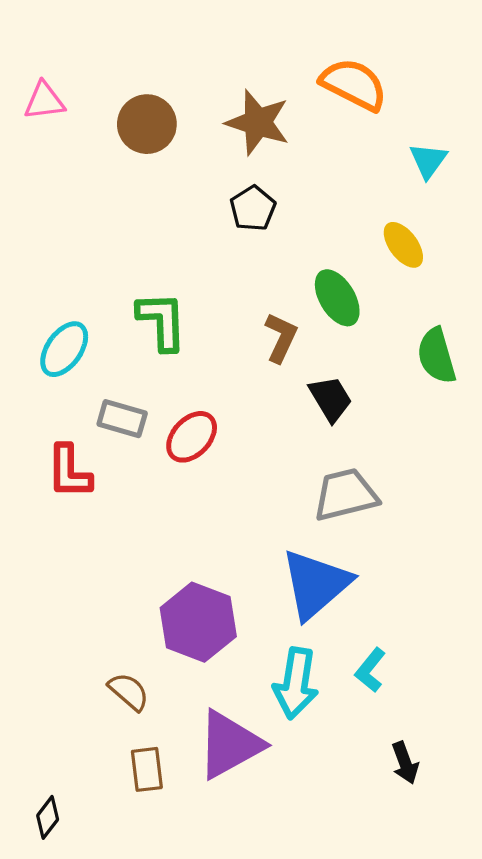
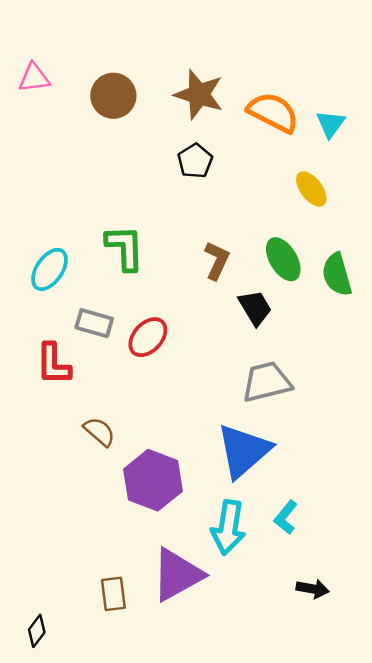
orange semicircle: (354, 84) -> (273, 112), moved
green ellipse: (337, 298) -> (283, 259), moved
brown semicircle: (129, 692) -> (99, 432), moved
black arrow: (405, 763) -> (313, 589), turned -60

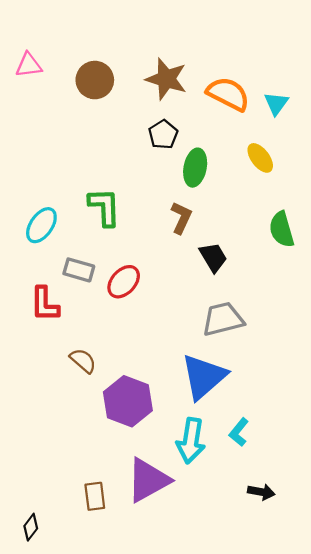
green ellipse: (283, 259) -> (195, 168), moved, turned 42

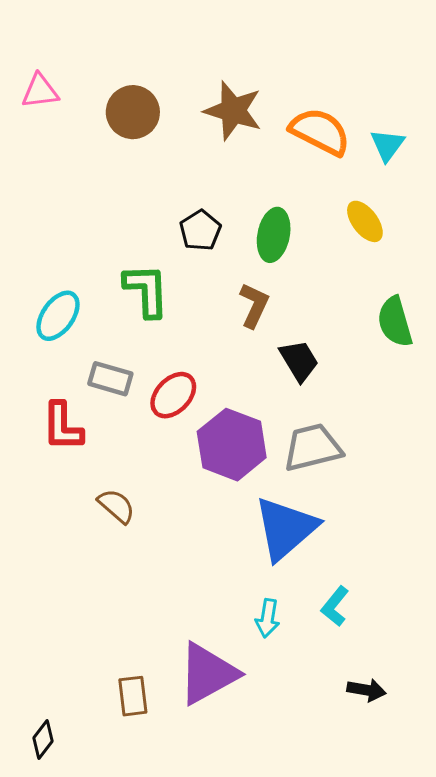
black pentagon: (163, 134) -> (200, 230), moved
purple hexagon: (128, 401) -> (232, 445), moved
cyan arrow: (191, 441) -> (268, 618), size x0.6

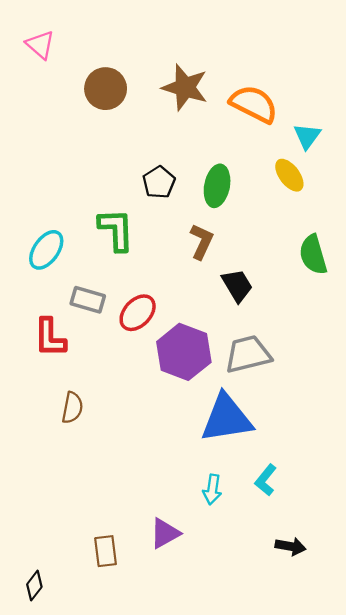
pink triangle: (40, 91) -> (40, 45), moved, turned 48
cyan triangle: (387, 145) -> (307, 136), moved
brown semicircle: (116, 506) -> (72, 408), moved, turned 60
blue triangle: (286, 528) -> (227, 418), turned 32
purple triangle: (208, 674) -> (165, 533), size x0.6

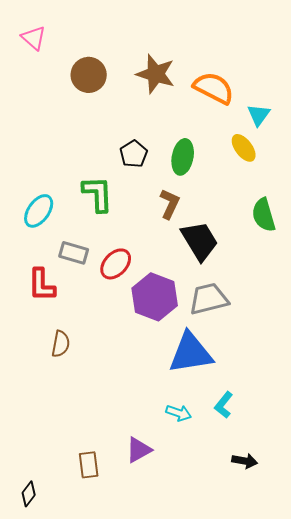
black trapezoid: (237, 285) -> (200, 241), size x1.4
cyan arrow: (212, 489) -> (179, 413), turned -80

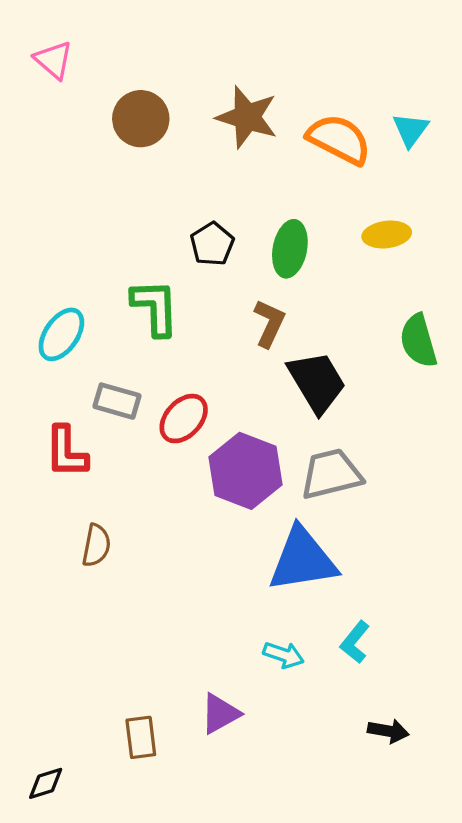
cyan triangle: (259, 115) -> (410, 130), moved
yellow ellipse: (244, 148) -> (387, 234), turned -60
black diamond: (29, 494) -> (46, 783), turned 35

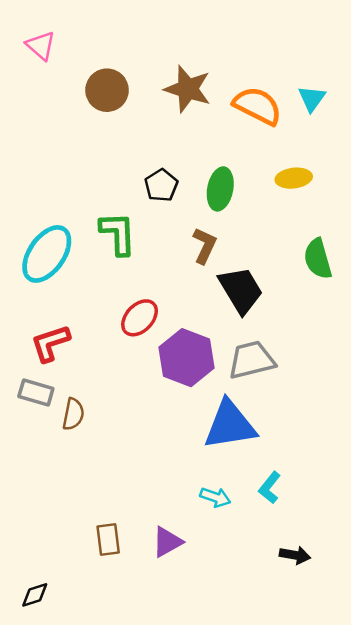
cyan ellipse: (61, 334) -> (47, 254), size x1.4
gray rectangle: (117, 401) -> (36, 393), moved
red L-shape: (66, 452) -> (50, 343), turned 72
brown rectangle: (141, 737) -> (108, 539), moved

